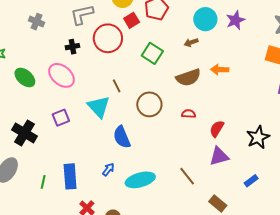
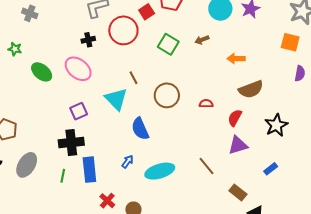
gray cross: (37, 22) -> (30, 13), moved
brown arrow: (191, 42) -> (202, 40), moved
brown semicircle: (188, 77) -> (251, 89), moved
black cross: (24, 133) -> (71, 143), moved, turned -35

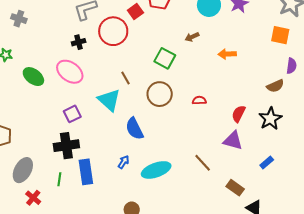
green square: (168, 44) -> (165, 58), moved
brown semicircle: (251, 89) -> (275, 86), moved, size x0.7
red semicircle: (235, 118) -> (239, 114), moved
purple triangle: (238, 145) -> (233, 140), turned 35
red cross: (107, 201) -> (33, 198), moved

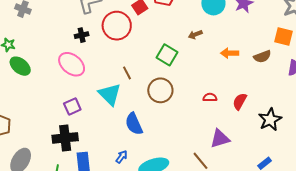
green ellipse: (33, 77) -> (20, 66), moved
brown semicircle: (275, 86) -> (262, 56), moved
red semicircle: (199, 100) -> (210, 97), moved
red semicircle: (239, 114) -> (240, 101), moved
purple triangle: (233, 140) -> (220, 139), moved, turned -35

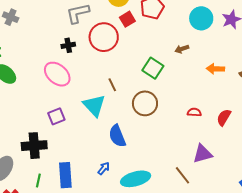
black cross: (65, 138) -> (34, 146), moved

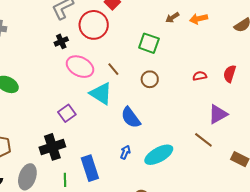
orange arrow: (215, 69) -> (199, 19), moved
pink ellipse: (57, 74) -> (80, 67), moved
brown circle: (145, 103) -> (150, 79), size x0.7

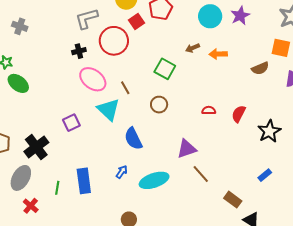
purple triangle: (218, 114) -> (187, 149), moved
black cross: (52, 147) -> (36, 147), moved, turned -30

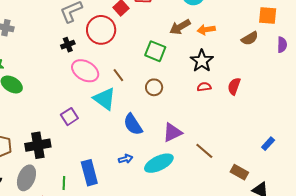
brown arrow: (193, 48) -> (180, 27), size x1.5
black star: (269, 131) -> (202, 61), moved
black cross: (36, 147) -> (38, 145), turned 35
purple triangle: (187, 149) -> (172, 132), moved
blue arrow: (122, 172) -> (126, 159), turned 48

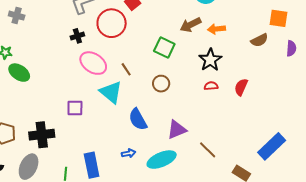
purple square: (69, 117) -> (75, 108), turned 30
blue rectangle: (268, 144) -> (272, 146), size x2.0

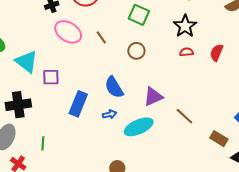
cyan triangle: (111, 92) -> (27, 62), moved
blue arrow: (129, 153) -> (109, 114), moved
blue rectangle: (92, 165) -> (78, 104), moved, turned 35

